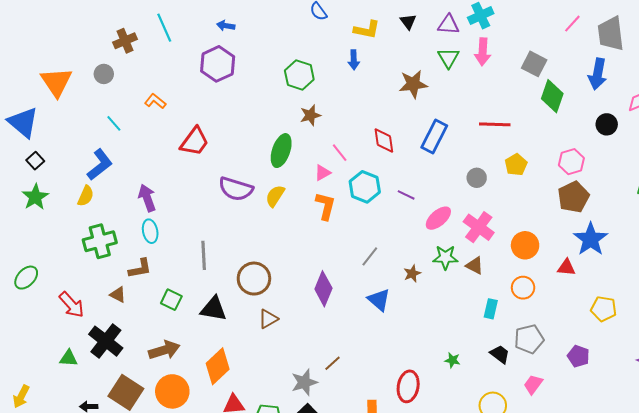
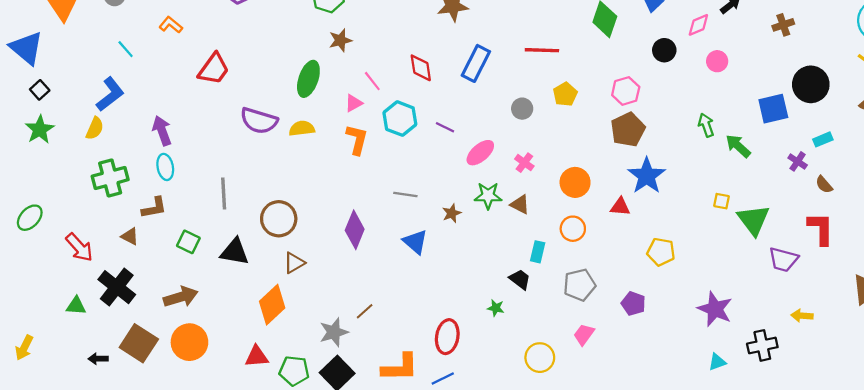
yellow semicircle: (275, 196) -> (302, 128), turned 50
pink cross: (479, 227) -> (524, 163), size x0.6
gray line: (370, 256) -> (405, 195), turned 60
black trapezoid: (500, 354) -> (520, 279), moved
orange diamond: (218, 366) -> (272, 305), moved

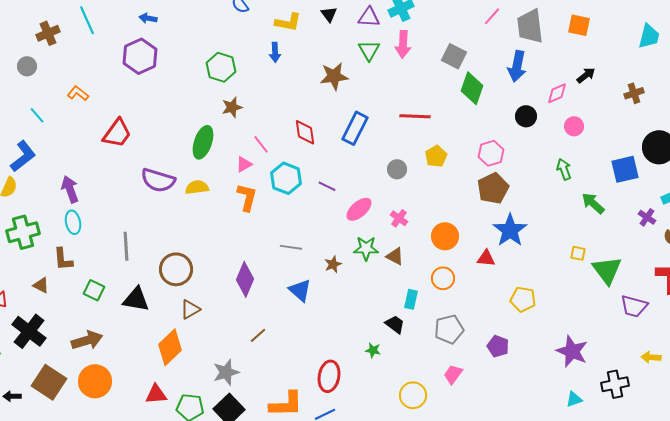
green arrow: (706, 125) -> (564, 169), moved
brown L-shape: (154, 208) -> (63, 259), turned 95
brown line: (365, 311) -> (258, 335), moved

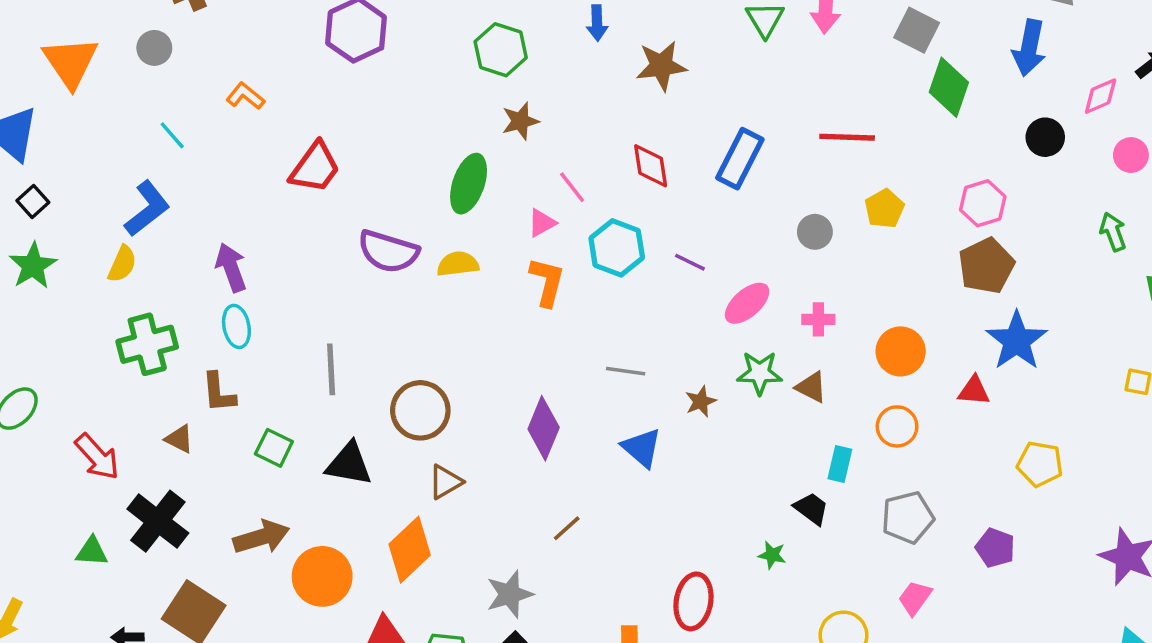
brown star: (334, 76) -> (661, 66), moved
pink cross: (399, 218) -> (818, 319), turned -36
orange circle: (95, 381) -> (322, 576), moved

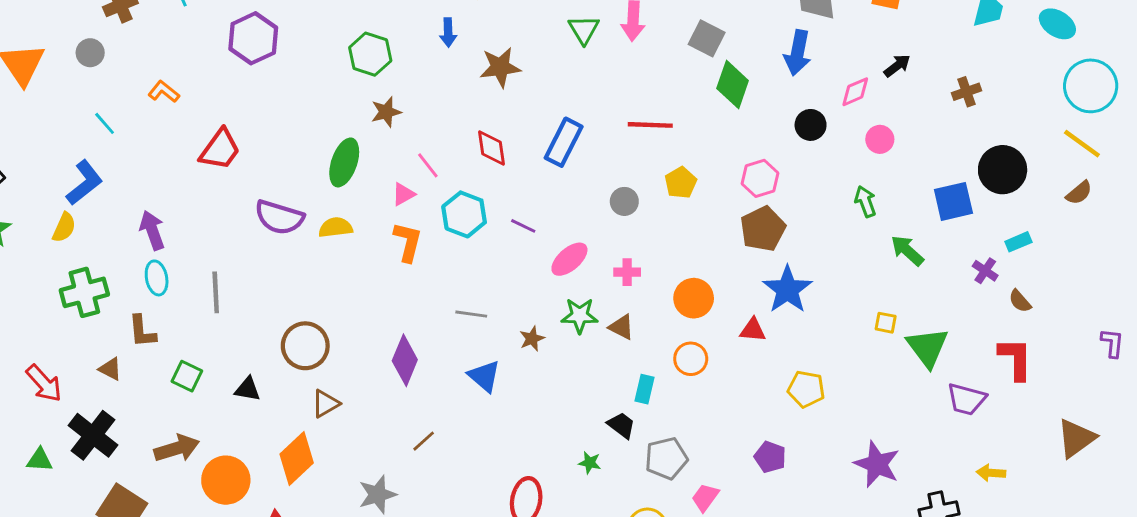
gray line: (331, 369) -> (216, 292), moved
black triangle: (349, 464) -> (247, 389), size x0.7
gray pentagon: (908, 517) -> (666, 458), moved

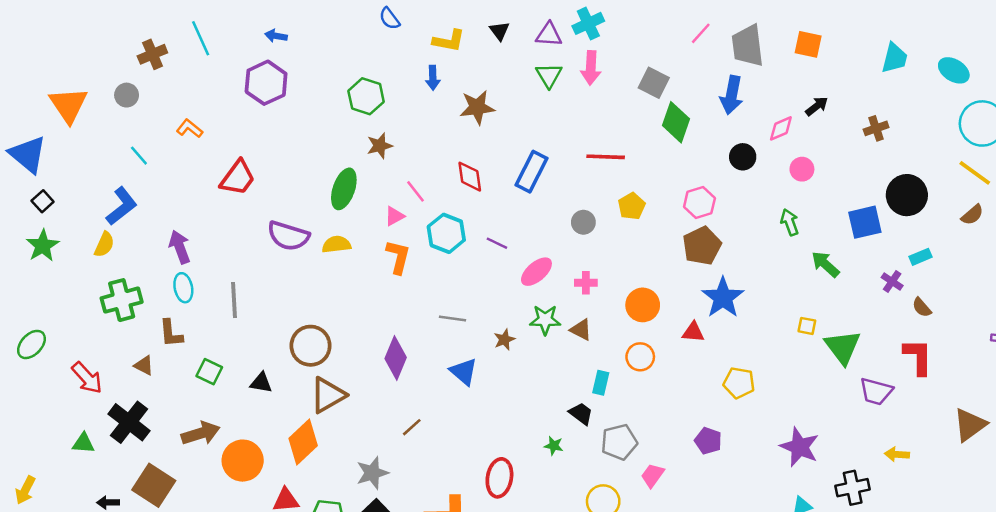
brown triangle: (325, 404) -> (328, 395), size x1.5

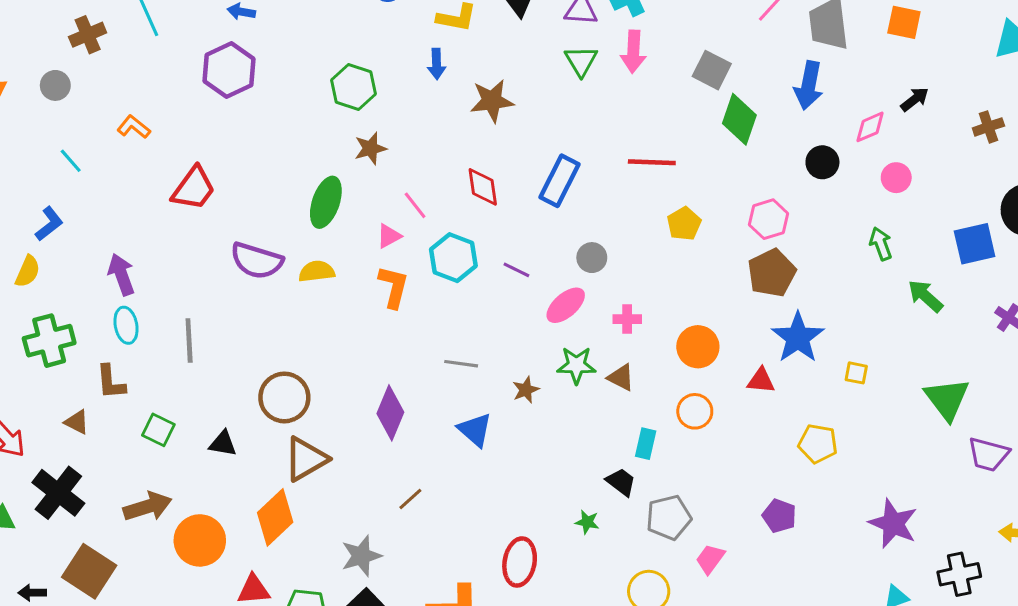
blue L-shape: (122, 206) -> (49, 224), size x0.7
gray circle: (583, 222) -> (592, 258), moved
yellow square: (807, 326) -> (856, 373), moved

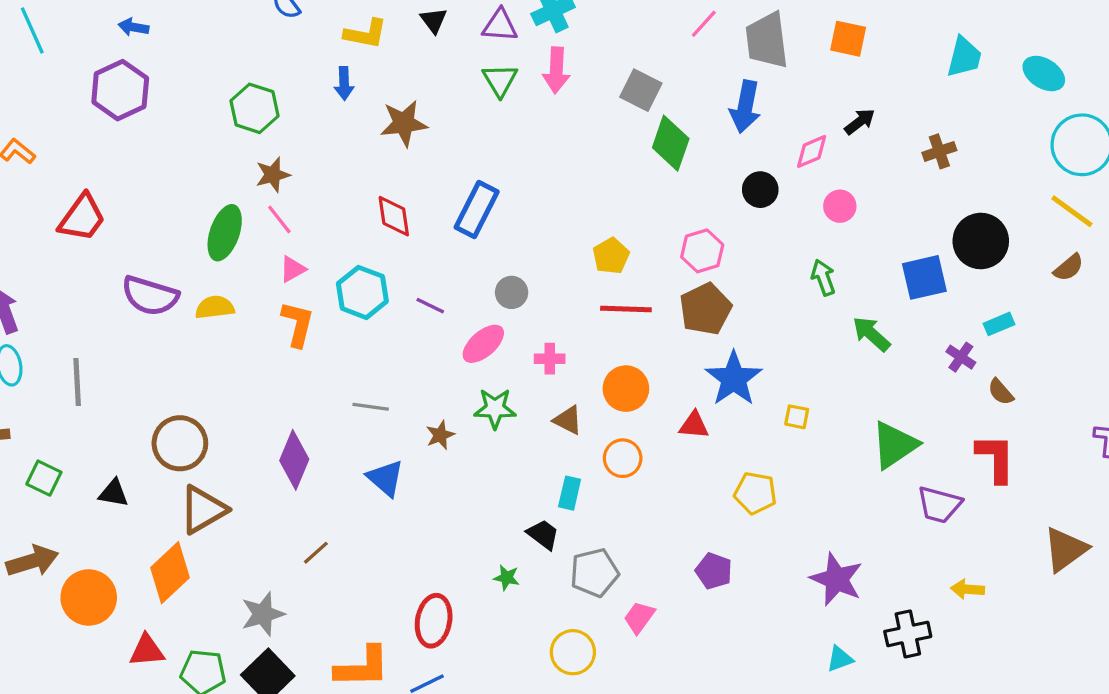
red line: (652, 162) -> (626, 309), moved
pink line: (415, 205) -> (279, 219), moved
brown triangle: (621, 377) -> (568, 420), moved
green triangle: (947, 399) -> (895, 445), turned 33

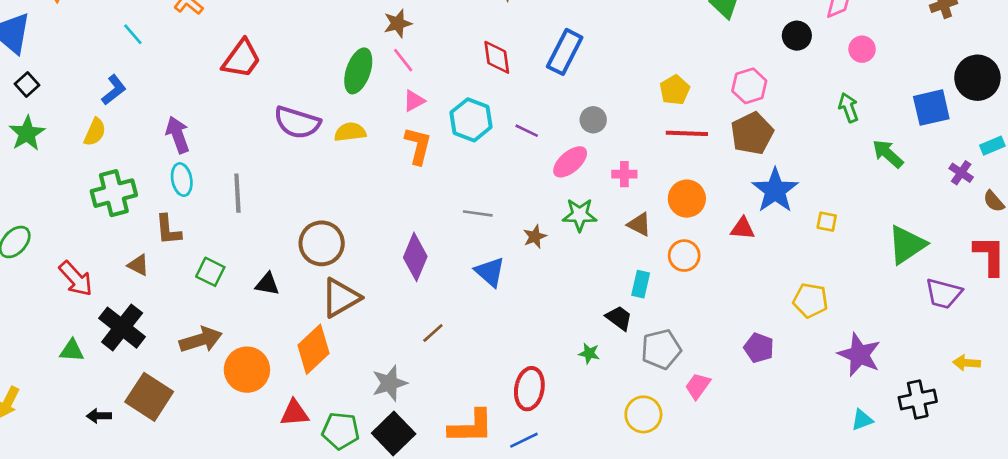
yellow pentagon: (755, 493) -> (810, 300), moved

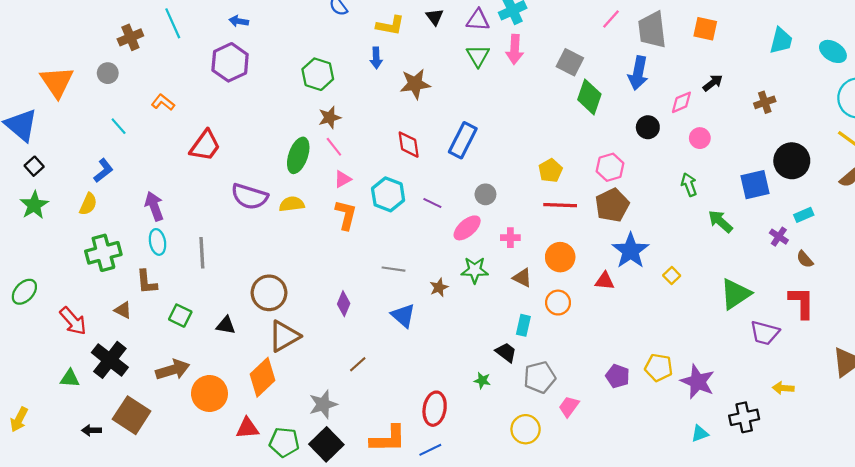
yellow square: (827, 222) -> (672, 276), turned 35
purple diamond: (415, 257) -> (344, 304), size x0.7
yellow pentagon: (810, 300) -> (659, 368), moved

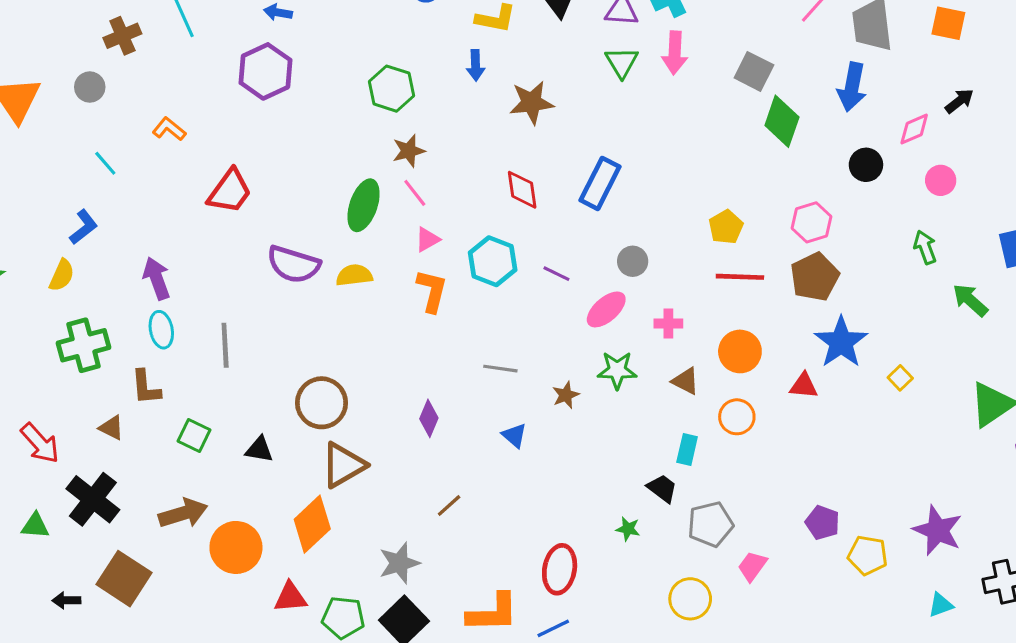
blue triangle: (403, 316) -> (514, 435), size x0.7
yellow pentagon: (659, 368) -> (868, 555), moved

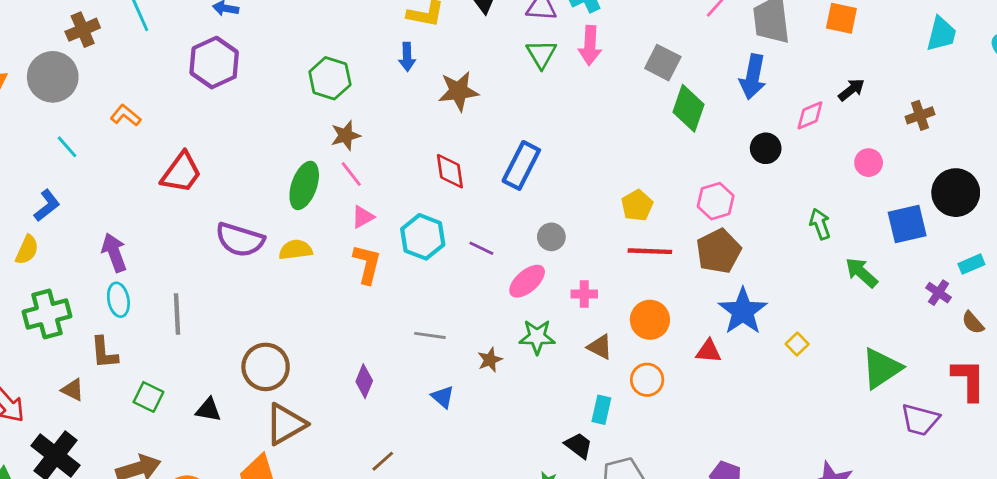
gray circle: (90, 87) -> (53, 77), size x1.8
pink circle: (941, 180) -> (869, 163), moved

